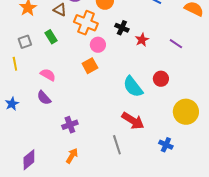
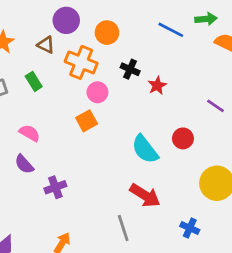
purple line: (176, 44) -> (216, 106), moved
purple cross: (70, 125) -> (55, 187), moved

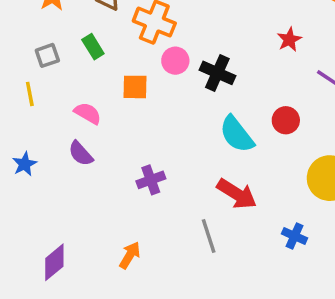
black cross: (130, 69) -> (217, 73), moved, size x1.4
red star: (157, 86) -> (289, 40), moved
orange square: (87, 121) -> (135, 87), moved, turned 30
purple cross: (55, 187) -> (151, 180), moved

